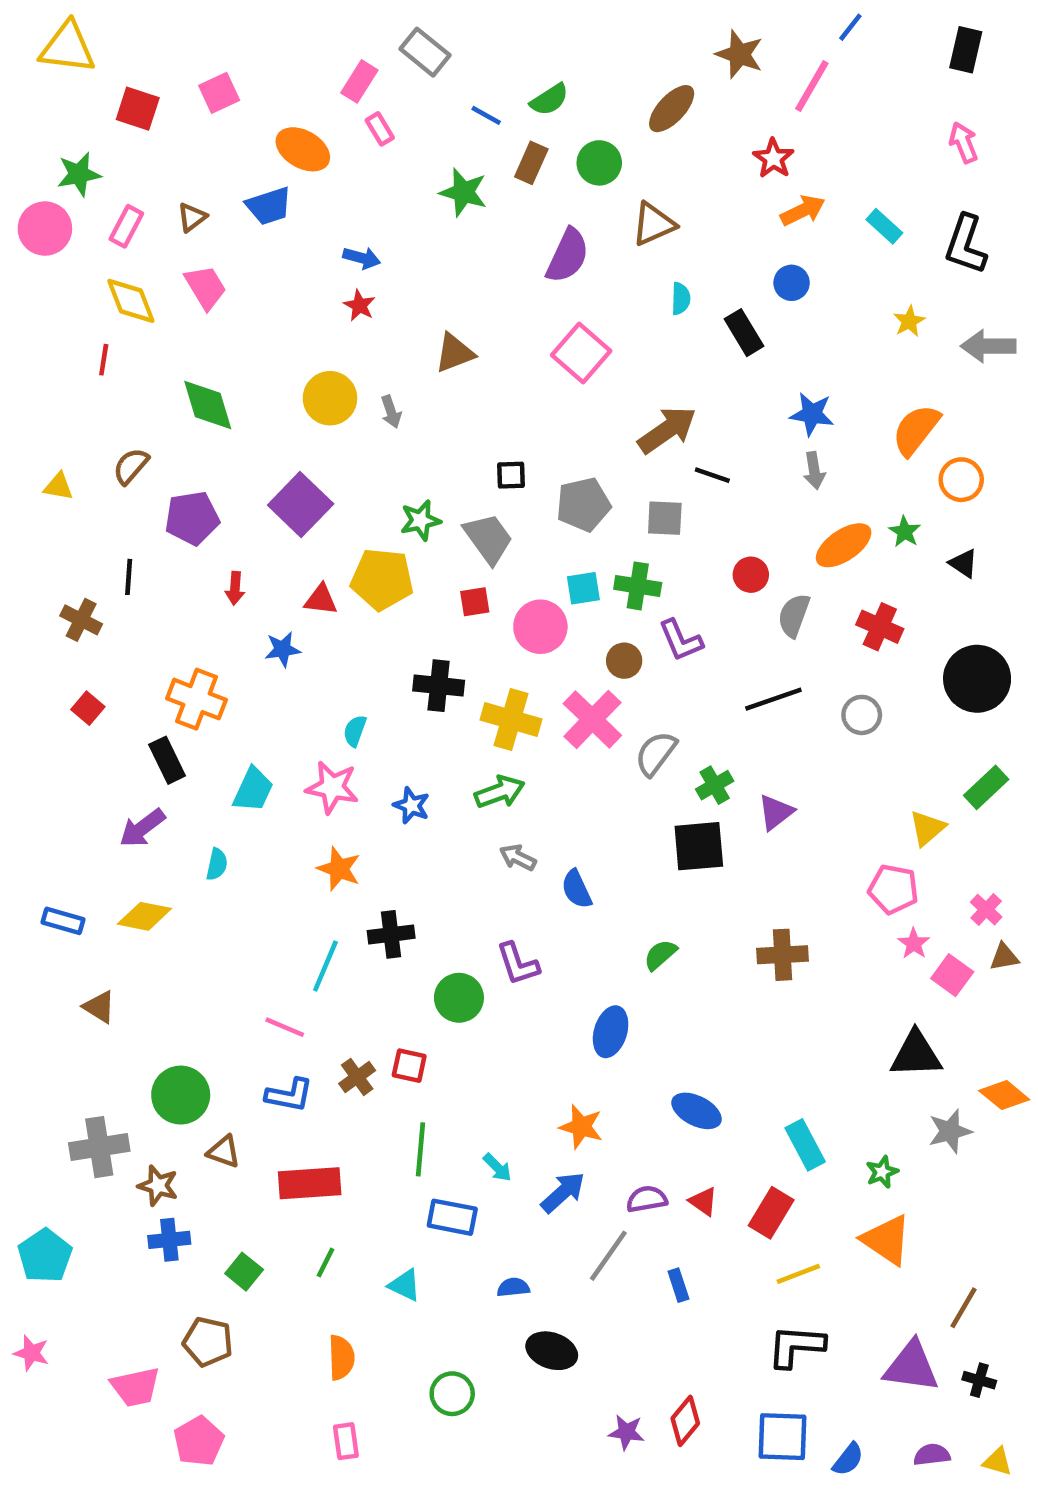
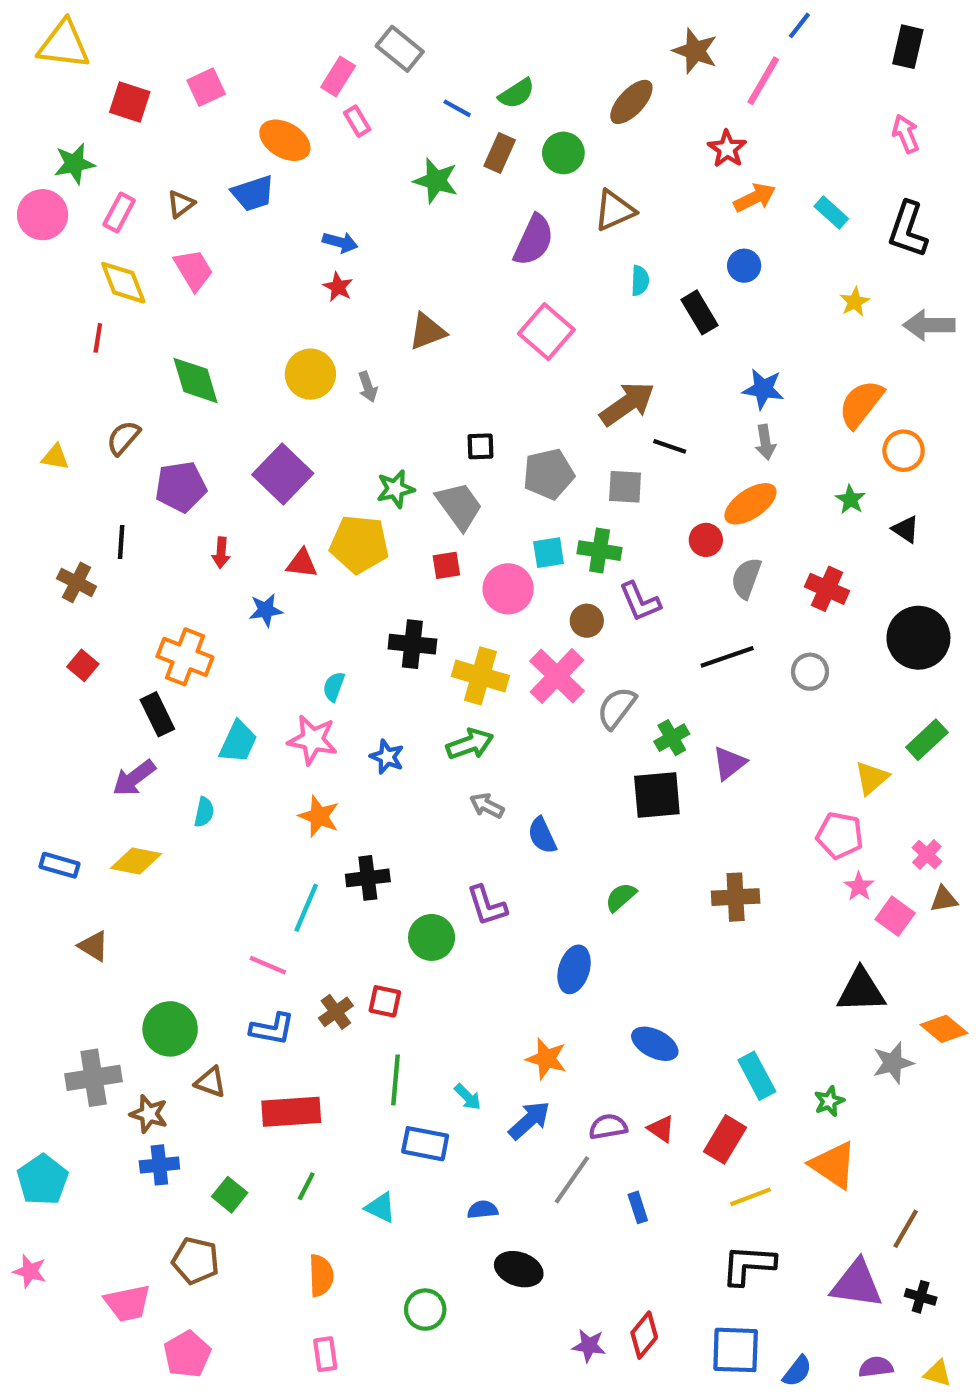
orange ellipse: (844, 545) -> (750, 504), moved

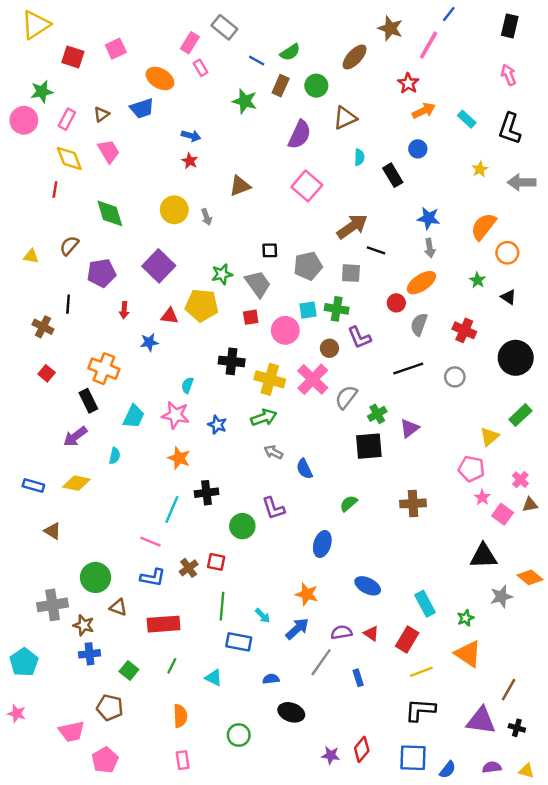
yellow triangle: (64, 45) -> (36, 25), turned -40

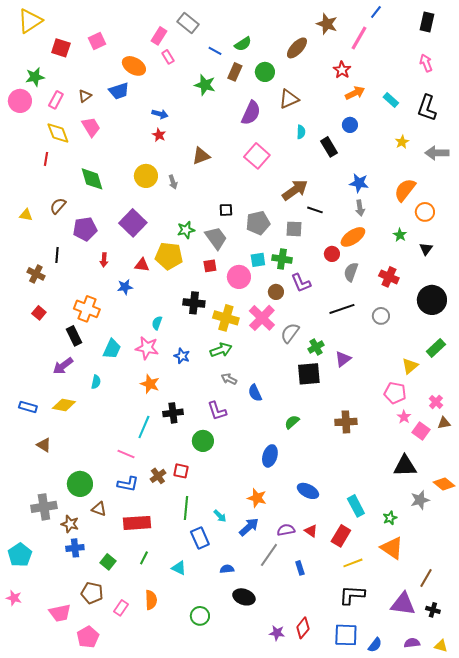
black triangle: (509, 297) -> (426, 249), turned 32
purple L-shape: (273, 508) -> (217, 411), moved
blue rectangle: (239, 642) -> (200, 538), turned 55
pink rectangle: (183, 760) -> (121, 608), moved, turned 42

